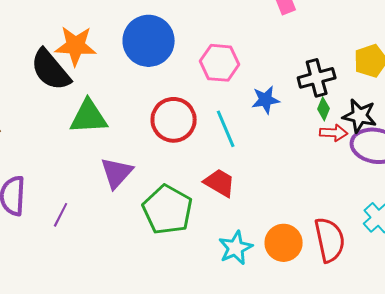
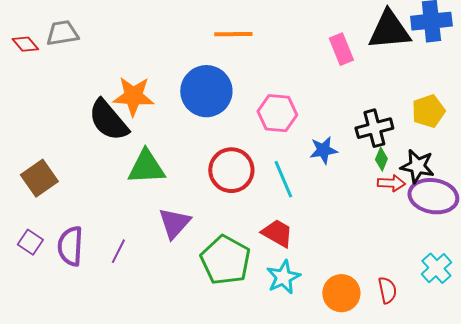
purple line: (61, 215) -> (118, 251), moved
red semicircle: (330, 240) -> (387, 290), size x0.6
cyan star: (236, 248) -> (283, 277), moved

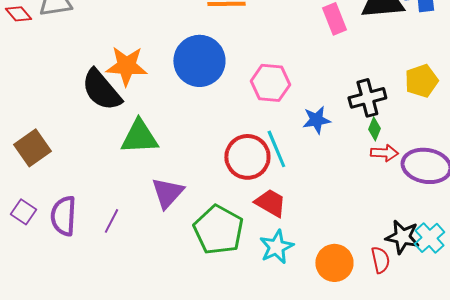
black star: (417, 166) -> (402, 237), moved
red circle: (231, 170) -> (247, 157), moved

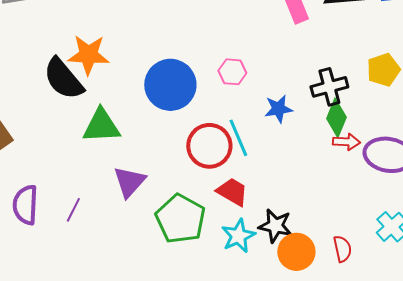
blue circle: (199, 61) -> (170, 85), moved
pink hexagon: (270, 83) -> (232, 72), size x0.7
green diamond: (374, 129) -> (336, 118), size x1.6
black star: (402, 237) -> (275, 226), moved

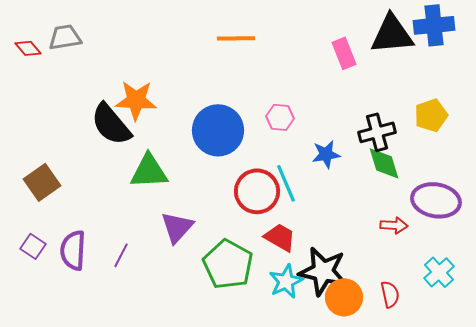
green diamond: (336, 118) -> (384, 163), turned -39
red arrow: (346, 142) -> (394, 225), moved
black star: (275, 226) -> (323, 271), size x1.4

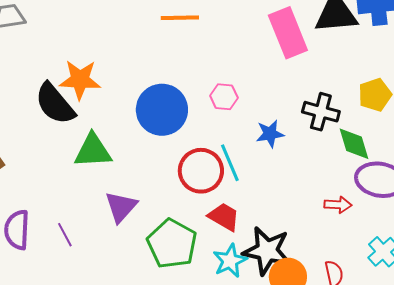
pink rectangle: (344, 53) -> (288, 33), size x1.6
black cross: (377, 132) -> (321, 112), turned 30
green diamond: (384, 163) -> (354, 144), moved
purple line: (121, 255) -> (65, 235), turned -55

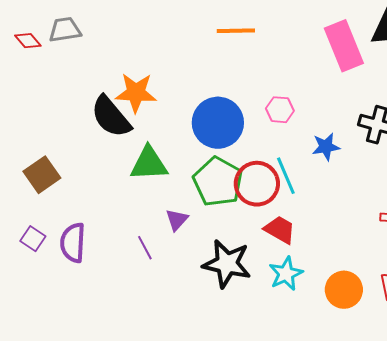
purple triangle: (121, 207) -> (177, 220), size x0.7
purple line: (65, 235) -> (145, 248), moved
green pentagon: (172, 244) -> (218, 182), moved
black star: (267, 251) -> (227, 264), moved

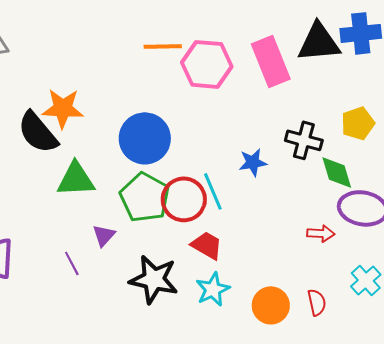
pink hexagon: (280, 110) -> (207, 64), moved, size x1.8

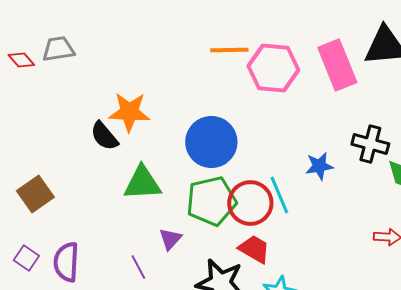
black semicircle: (38, 132) -> (104, 136), size x0.7
green pentagon: (145, 197) -> (211, 201), turned 30
red trapezoid: (207, 245) -> (254, 249), moved

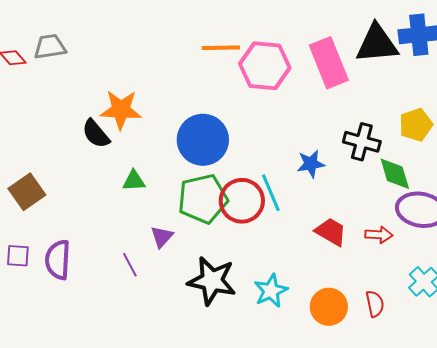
green triangle: (142, 183) -> (134, 181), size x0.6
red trapezoid: (254, 249) -> (331, 232), moved
purple square: (26, 258) -> (18, 256), turned -30

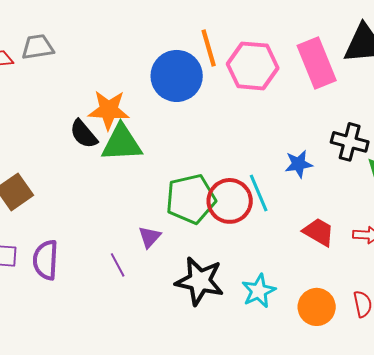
orange line: (221, 48) -> (209, 48), turned 75
blue circle: (203, 140) -> (177, 76), moved
green triangle: (134, 181) -> (122, 143), moved, size x1.8

